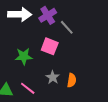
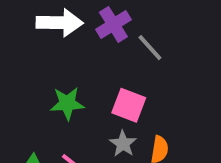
pink square: (50, 46) -> (129, 105), moved

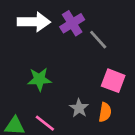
pink square: (129, 105) -> (113, 81), moved

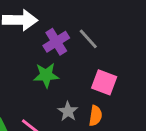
purple cross: (72, 23) -> (56, 42), moved
green star: (39, 79) -> (46, 75), moved

